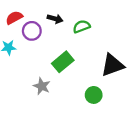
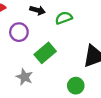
purple circle: (32, 31) -> (19, 32), moved

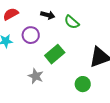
green semicircle: (64, 18) -> (72, 22), turned -119

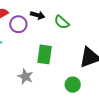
purple circle: (31, 35) -> (18, 24), moved
green rectangle: (55, 54) -> (45, 54), turned -42

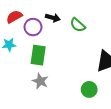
green rectangle: (45, 54) -> (38, 55), moved

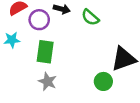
green circle: (89, 89) -> (103, 81), moved

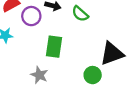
green rectangle: (45, 52) -> (54, 47), moved

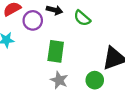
gray star: (39, 75) -> (59, 80), moved

